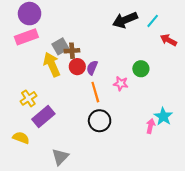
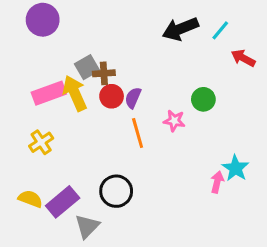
pink rectangle: (26, 37) -> (49, 93), moved
purple rectangle: (43, 116) -> (63, 202), moved
black circle: (100, 121) -> (116, 191), moved

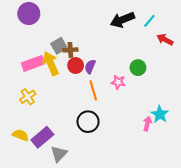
black circle: (116, 191) -> (88, 122), moved

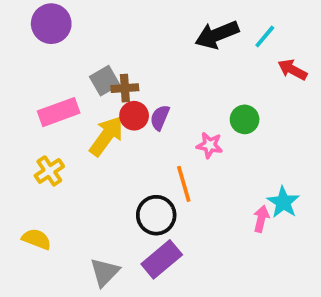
yellow arrow: (51, 63) -> (106, 136), moved, turned 60
orange line: (93, 90) -> (184, 184), moved
purple rectangle: (42, 137) -> (162, 259), moved

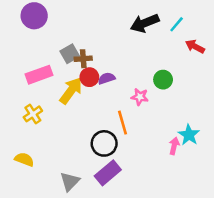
purple semicircle: (160, 118) -> (107, 78), turned 49

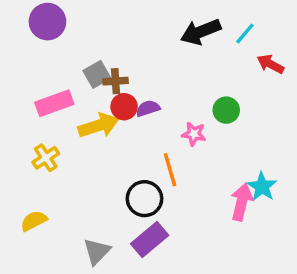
yellow arrow: (71, 91) -> (99, 125), turned 36
pink arrow: (174, 146) -> (242, 202), size x1.5
yellow semicircle: (24, 159) -> (34, 221), turned -48

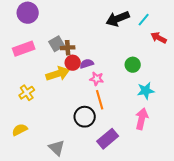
pink rectangle: (54, 103) -> (24, 49), moved
pink star: (194, 134) -> (97, 79), moved
cyan star: (262, 187) -> (146, 91), moved, turned 30
purple rectangle: (150, 239) -> (108, 139), moved
gray triangle: (97, 251) -> (57, 148), turned -30

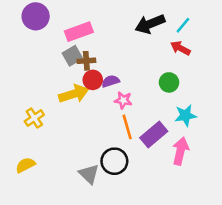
red arrow: (159, 38) -> (180, 48), moved
pink rectangle: (24, 49) -> (79, 32), moved
black circle: (85, 117) -> (114, 161), moved
purple rectangle: (108, 139) -> (154, 135), moved
gray triangle: (57, 148) -> (89, 174), moved

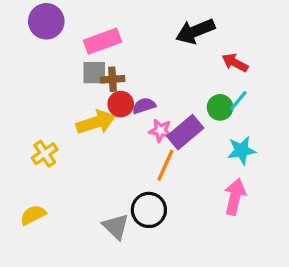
cyan line: (183, 25) -> (238, 101), moved
gray square: (72, 56) -> (94, 73), turned 30
orange line: (127, 127) -> (165, 165), turned 40
purple rectangle: (154, 135) -> (185, 132), moved

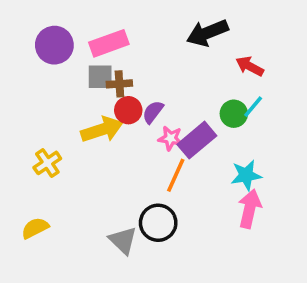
purple circle: (46, 21) -> (54, 45), moved
purple semicircle: (144, 106) -> (153, 112), turned -35
cyan star: (242, 150) -> (246, 175), moved

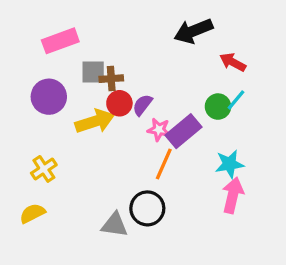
pink rectangle: (109, 43) -> (60, 41), moved
purple circle: (54, 45) -> (49, 97), moved
yellow cross: (47, 163) -> (44, 169), moved
gray triangle: (123, 240) -> (114, 225), turned -36

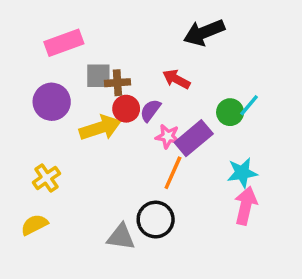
red arrow: (233, 62) -> (176, 79), moved

